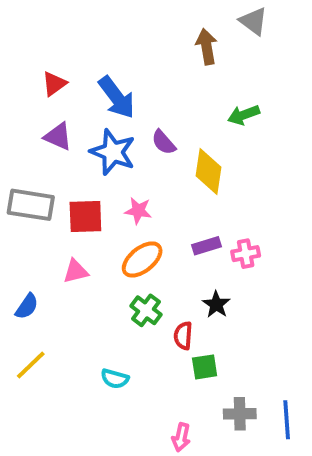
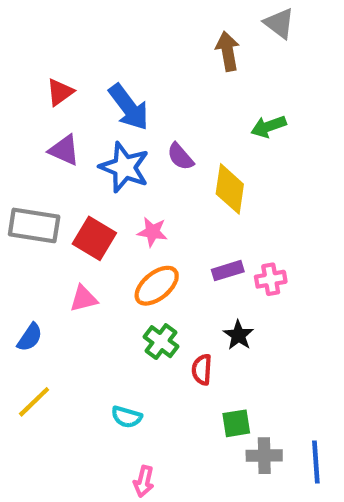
red square: (85, 217) -> (94, 238), turned 33
green square: (205, 367) -> (236, 423), moved
pink arrow: (181, 437) -> (144, 481), moved

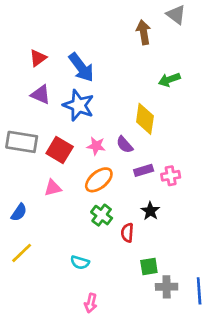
purple semicircle: (180, 157) -> (125, 145), moved

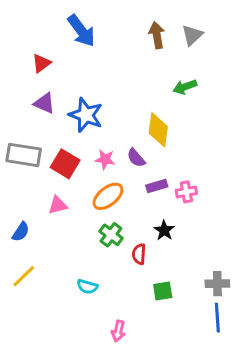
gray triangle: (176, 15) -> (192, 35), moved, turned 40
blue arrow: (81, 67) -> (81, 31), moved
gray cross: (167, 287) -> (217, 284), moved
pink arrow: (91, 303) -> (118, 331), moved

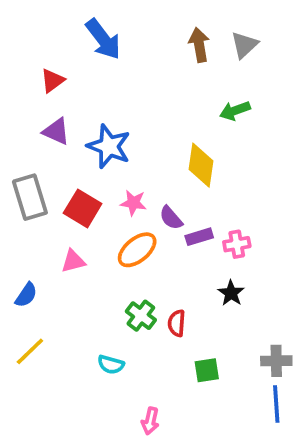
gray rectangle: (24, 155) -> (30, 197), turned 64
purple semicircle: (136, 158) -> (171, 218), moved
black star: (164, 230) -> (231, 293), moved
green cross: (111, 235) -> (141, 316), moved

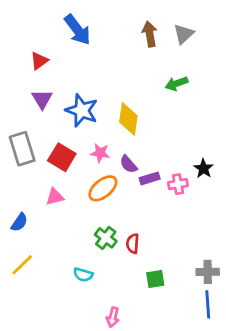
purple triangle: (56, 131) -> (42, 99), turned 35
yellow diamond: (201, 165) -> (128, 119), moved
black star: (231, 293) -> (203, 169), moved

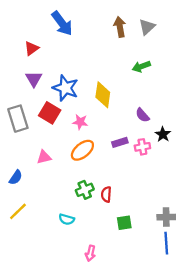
red square: (62, 157) -> (50, 113), moved
purple semicircle: (128, 164) -> (142, 115), moved
green cross: (106, 238) -> (85, 190), turned 30

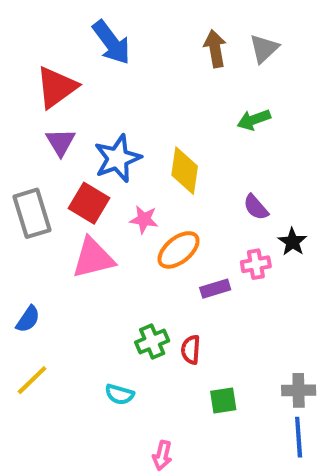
red triangle: (32, 48) -> (56, 87), size x1.6
blue star: (65, 88) -> (117, 158), turned 30
purple rectangle: (120, 142) -> (215, 289), moved
orange ellipse: (82, 150) -> (179, 250), moved
pink triangle: (44, 157) -> (93, 258), moved, size x1.6

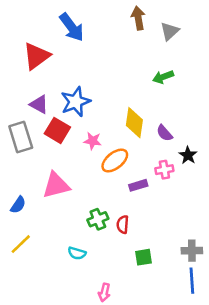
brown arrow: (215, 49) -> (138, 18), moved
purple triangle: (61, 142) -> (39, 104), moved, turned -30
yellow diamond: (185, 171) -> (134, 123), moved
pink triangle: (93, 258) -> (56, 185), moved

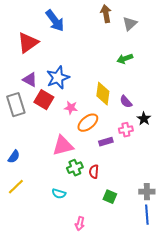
pink triangle: (56, 185) -> (63, 146), moved
green square: (144, 257) -> (110, 197), turned 32

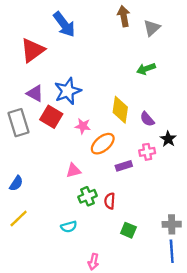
pink triangle: (63, 146) -> (73, 171), size x0.6
cyan semicircle: (59, 194) -> (69, 227), turned -32

